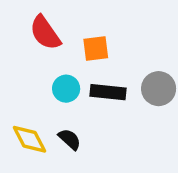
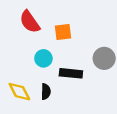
black rectangle: (108, 92) -> (71, 73), moved
black semicircle: (70, 139) -> (46, 92), turned 49

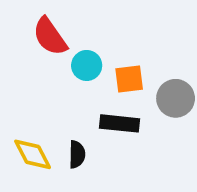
orange square: (63, 32) -> (129, 79), moved
cyan circle: (43, 58) -> (87, 65), moved

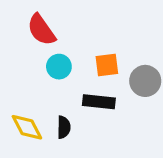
cyan circle: (87, 65) -> (59, 67), moved

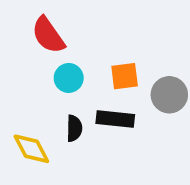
black semicircle: (64, 127) -> (74, 128), moved

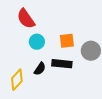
black semicircle: (74, 128) -> (40, 69), turned 32
yellow diamond: (31, 149) -> (17, 80), turned 70

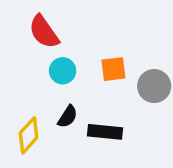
black rectangle: (62, 64) -> (105, 132), moved

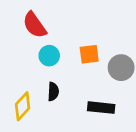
black semicircle: (68, 117) -> (53, 92), turned -30
black rectangle: (105, 132) -> (101, 108), moved

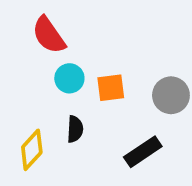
orange square: (89, 54) -> (111, 88), moved
black rectangle: (101, 108) -> (143, 152), turned -40

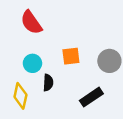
cyan circle: (69, 78) -> (32, 63), moved
yellow diamond: (32, 150) -> (20, 96), turned -30

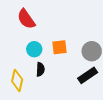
cyan circle: (32, 63) -> (34, 49), moved
black rectangle: (91, 97) -> (88, 75), moved

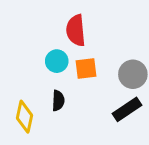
red semicircle: (26, 19) -> (76, 30), moved, turned 30
cyan circle: (34, 49) -> (57, 61), moved

